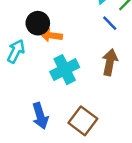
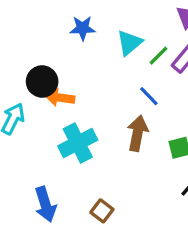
blue line: (110, 23) -> (149, 96), moved
brown square: (83, 121) -> (102, 211), size x0.6

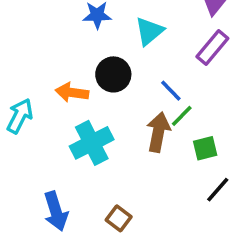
green line: (159, 56) -> (182, 116), moved
black circle: (42, 81) -> (113, 74), moved

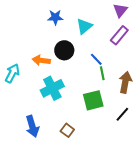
green line: (182, 116) -> (102, 73), turned -56
brown arrow: (158, 132) -> (125, 82), moved
green square: (205, 148) -> (93, 100), moved, size x1.5

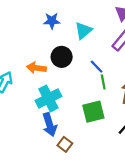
blue arrow: (32, 126) -> (50, 125), moved

